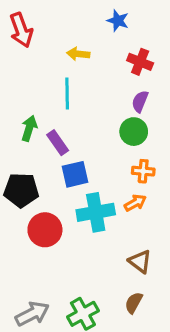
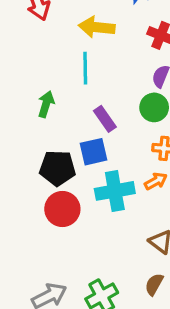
yellow arrow: (78, 54) -> (97, 27), size x1.5
purple rectangle: (58, 143) -> (105, 119), moved
black pentagon: (21, 190) -> (57, 168), moved

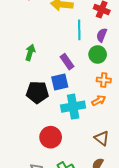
cyan line: (85, 68) -> (79, 30), moved
red circle: (62, 209) -> (51, 137), moved

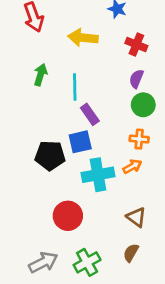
cyan line: (79, 30) -> (75, 87), moved
green arrow: (30, 52) -> (40, 75), moved
green circle: (98, 54) -> (143, 105), moved

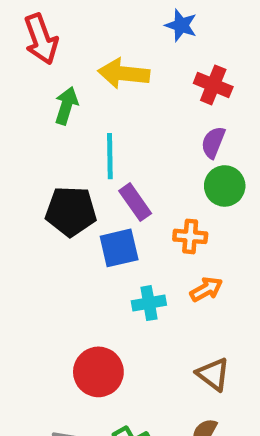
green arrow: (40, 75) -> (66, 106), moved
orange cross: (139, 139) -> (190, 236), moved
black pentagon: (50, 155) -> (71, 211), moved
cyan cross: (98, 175) -> (149, 303), size x0.6

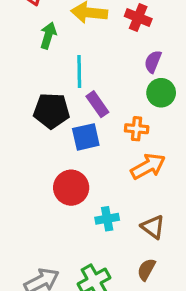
red cross: (213, 85) -> (138, 17), moved
orange arrow: (206, 289) -> (148, 166), size x1.5
cyan cross: (149, 303) -> (107, 219), moved
red circle: (98, 372) -> (71, 188), moved

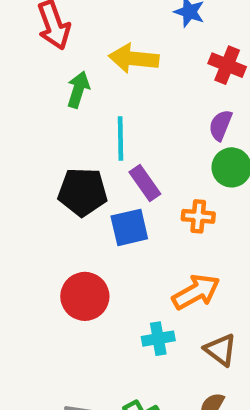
red cross: (138, 17) -> (227, 65), moved
orange arrow: (148, 166) -> (196, 292), moved
red circle: (71, 188) -> (85, 296), moved

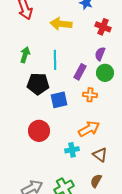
green arrow: (78, 90) -> (25, 55), moved
purple rectangle: (145, 183) -> (80, 72), moved, turned 63

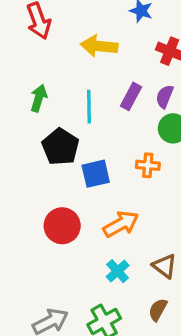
purple rectangle: (80, 72) -> (131, 96), moved
black pentagon: (38, 84) -> (60, 147), turned 30
orange arrow: (89, 129) -> (121, 224), moved
cyan cross: (72, 150) -> (118, 271), moved, turned -32

